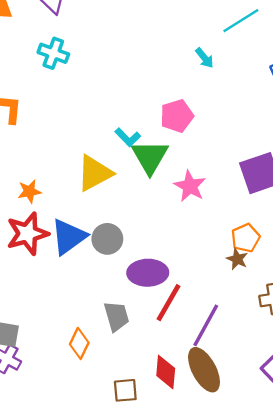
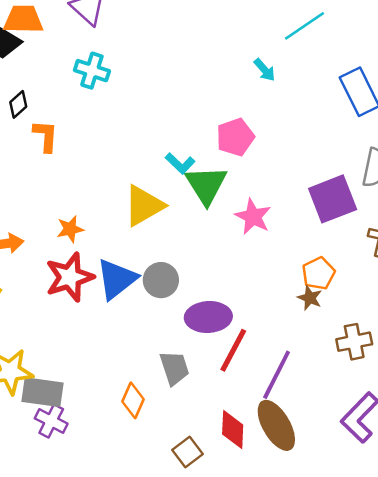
brown square: (125, 390) -> (187, 452), turned -30

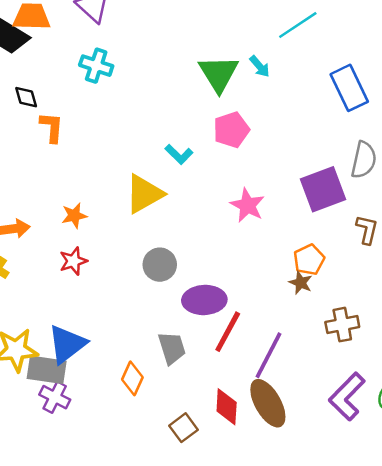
black diamond: (18, 104) -> (26, 97), turned -65
green triangle: (206, 185) -> (219, 74), moved
red star: (70, 277) -> (73, 261), size x0.6
blue triangle: (117, 279) -> (67, 344), moved

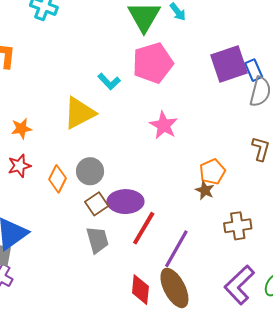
blue rectangle: (349, 88) -> (254, 70), moved, size x0.6
pink pentagon: (231, 130) -> (153, 63), size x1.4
purple square: (323, 189) -> (229, 64), moved
orange diamond: (132, 378) -> (58, 179), moved
brown square: (184, 428) -> (97, 204), moved

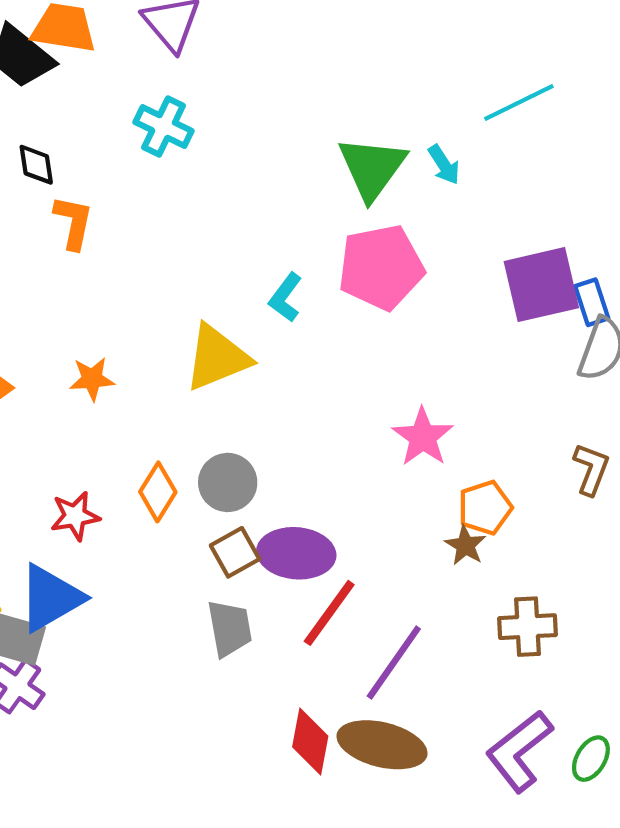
cyan L-shape: (109, 81) -> (286, 297), turned 75
pink star: (164, 125) -> (423, 437), moved
red star: (19, 166) -> (75, 516), moved
brown ellipse: (174, 288) -> (382, 745), turned -54

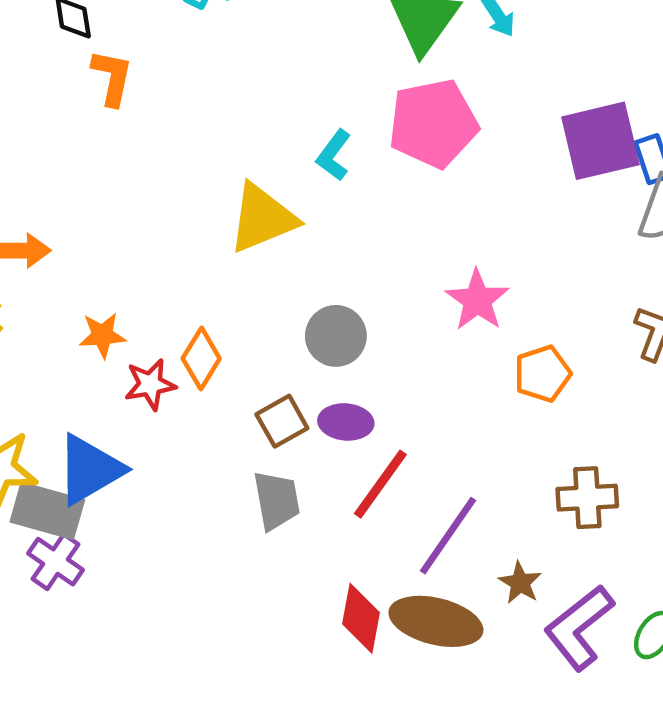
orange star: (92, 379) -> (102, 335), moved
gray circle: (228, 482) -> (336, 336), moved
red star: (75, 516) -> (150, 384), moved
brown star: (465, 545) -> (520, 583), moved
purple ellipse: (296, 553) -> (346, 422), size x0.7

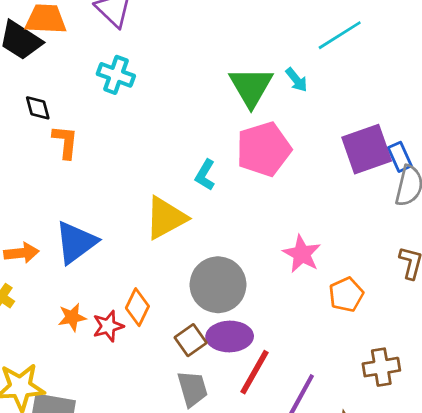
orange star: (102, 335) -> (72, 317), moved
gray circle: (336, 336) -> (218, 285), size x1.5
purple ellipse: (346, 422) -> (230, 336), size x1.4
blue triangle: (90, 470) -> (76, 242), moved

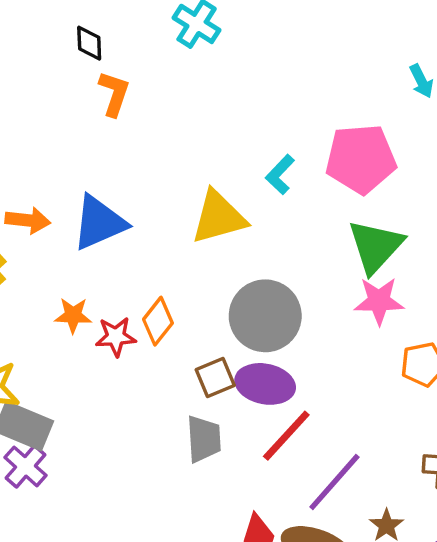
green triangle: (251, 87) -> (376, 246), moved
pink star: (302, 254) -> (379, 301), turned 30

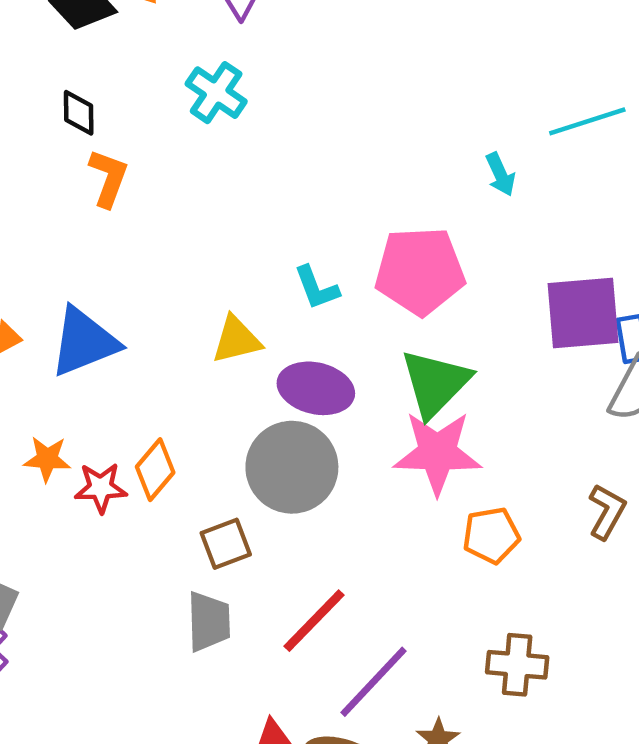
cyan L-shape: (280, 175) -> (317, 288), turned -66
yellow triangle: (219, 217) -> (237, 340), size x0.7
pink star: (379, 301) -> (437, 453), size x1.4
purple ellipse: (265, 384) -> (316, 388), moved

